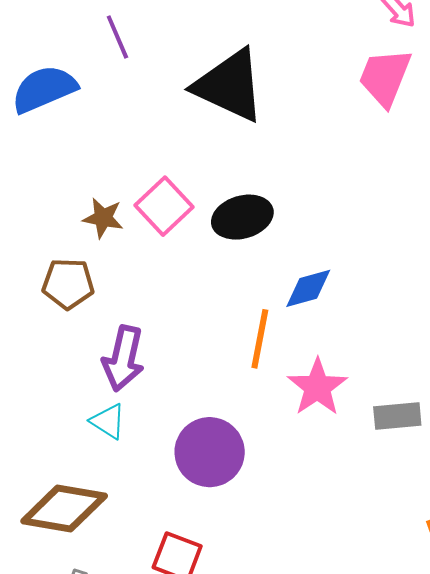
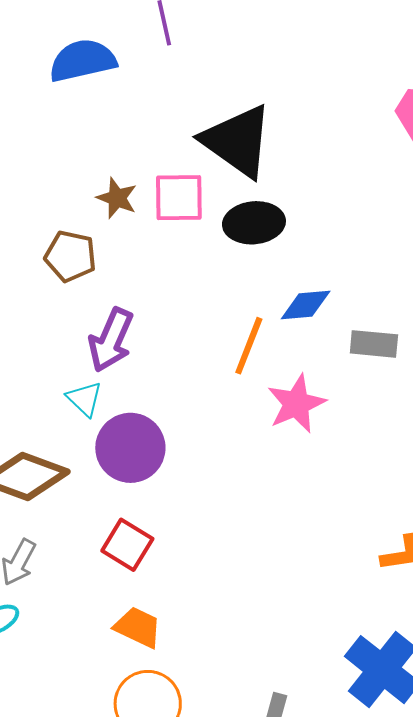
black triangle: (229, 86) -> (237, 141), moved
pink square: (164, 206) -> (179, 198), turned 32
gray rectangle: (397, 416) -> (374, 344), moved
purple circle: (210, 452) -> (130, 448), moved

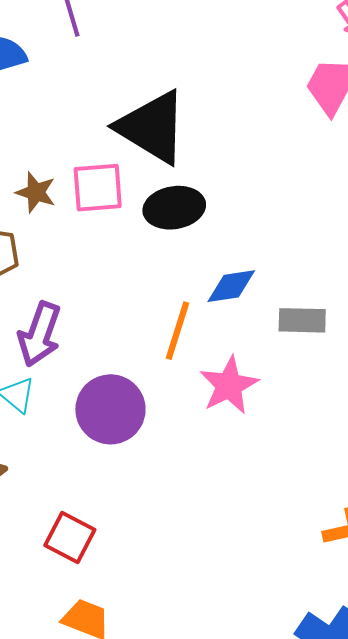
purple circle: (130, 448) -> (110, 409), moved

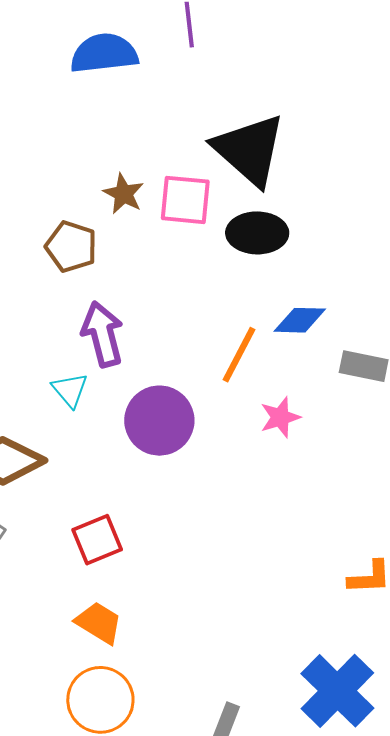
purple arrow: (39, 334) -> (103, 334), turned 136
pink star: (229, 385) -> (280, 417), size x0.7
red square: (70, 538) -> (97, 540), turned 30

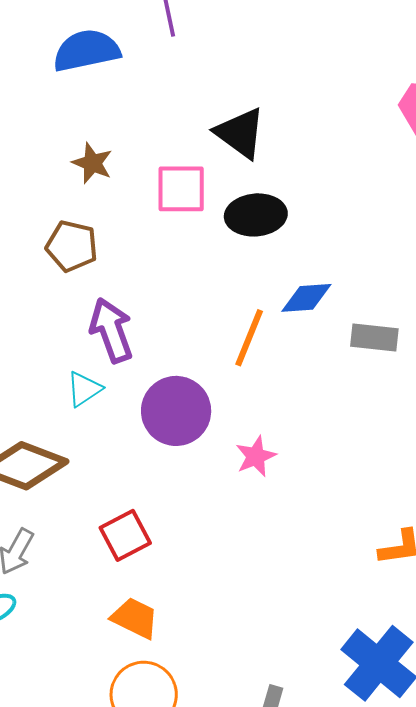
black triangle: (249, 150) -> (240, 133), size x0.7
brown star: (124, 194) -> (92, 163), moved
cyan triangle: (70, 390) -> (84, 389), turned 42
pink star: (280, 417) -> (256, 456), moved

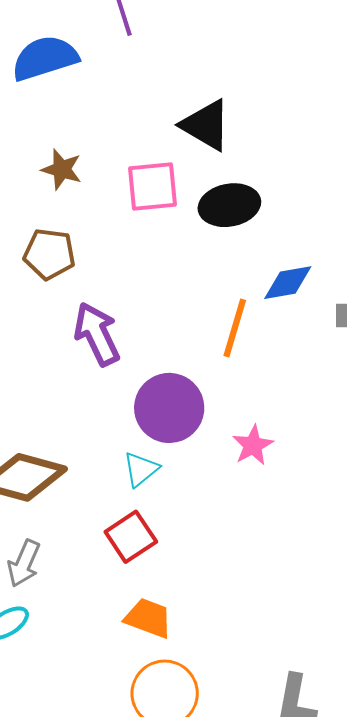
cyan triangle: (84, 389) -> (141, 469), moved

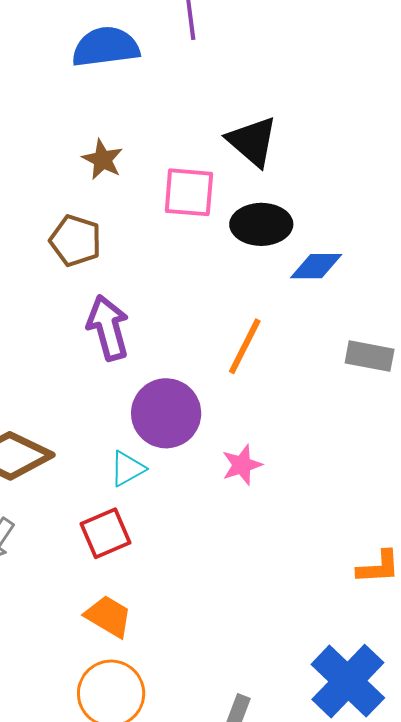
blue diamond: (288, 283) -> (316, 266), moved

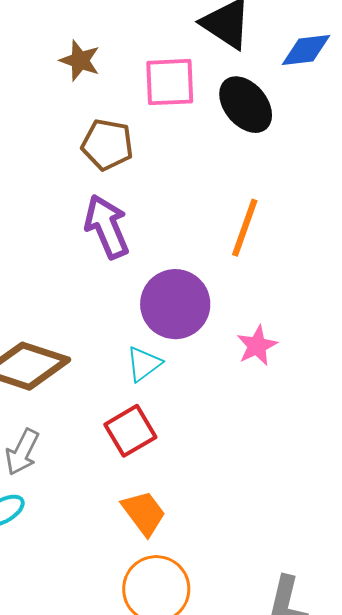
black ellipse: (261, 224) -> (246, 105), turned 58
brown pentagon: (75, 241) -> (107, 145), moved
blue diamond: (316, 266) -> (306, 50), moved
orange trapezoid: (108, 616) -> (144, 513), turned 30

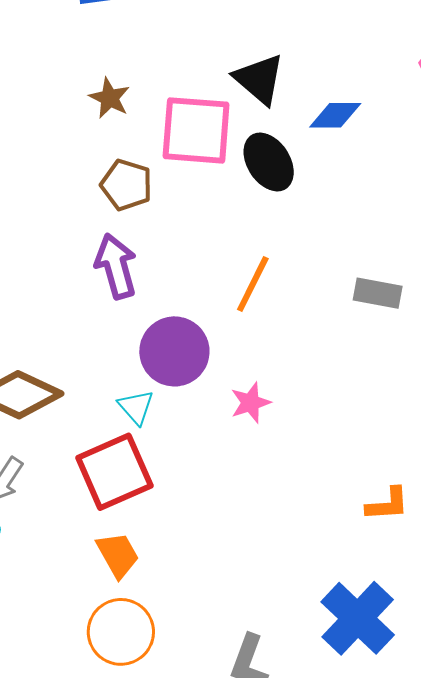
pink square: (170, 82) -> (196, 130), size x1.4
cyan triangle: (144, 364) -> (136, 407), turned -42
red square: (130, 431) -> (114, 472), size x1.5

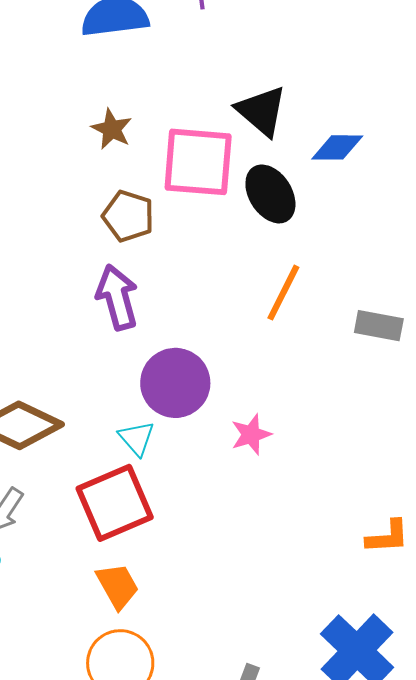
orange line: (253, 284) -> (283, 293), moved

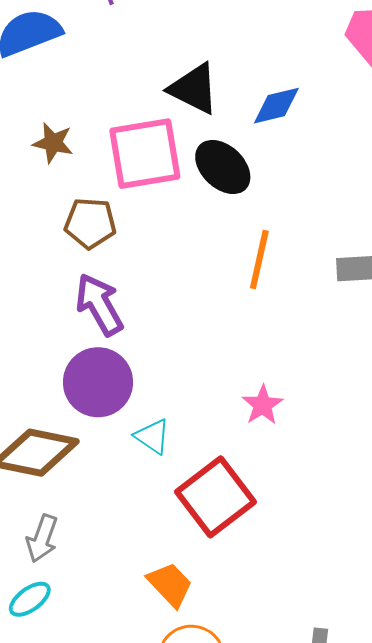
purple circle: (175, 383) -> (98, 382), moved
red square: (115, 503) -> (216, 497), moved

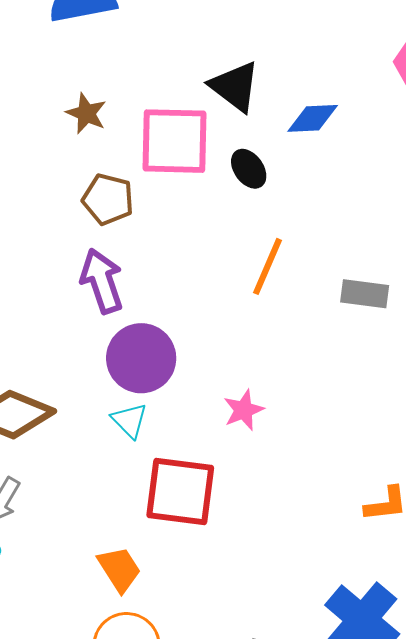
black ellipse: (223, 167) -> (249, 169), size x0.7
purple circle: (98, 382) -> (141, 358), moved
red square: (216, 497) -> (180, 492), turned 34

